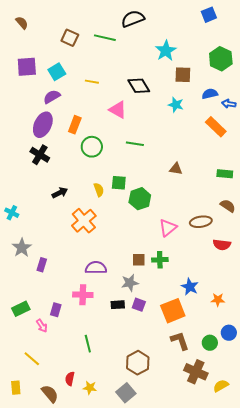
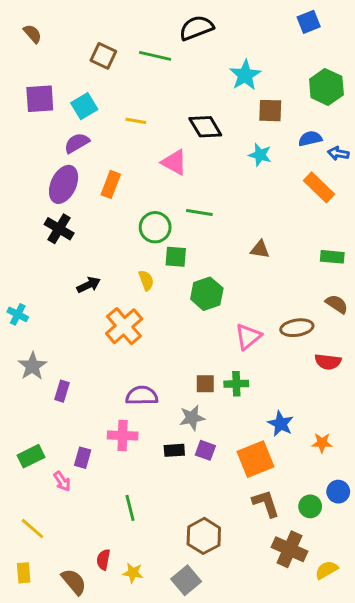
green circle: (92, 147) -> (155, 227), moved
green square: (119, 183) -> (176, 257), moved
yellow line: (32, 359) -> (32, 529), moved

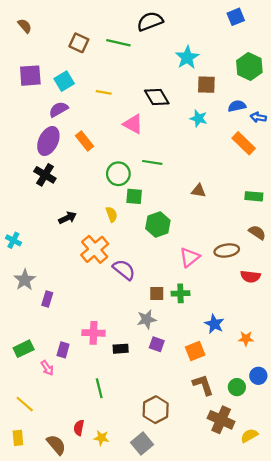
orange rectangle: (111, 184) -> (85, 141), turned -60
purple semicircle: (142, 396) -> (124, 270), moved, turned 40
black rectangle: (174, 450) -> (121, 349), moved
orange square: (256, 459) -> (195, 351), size x0.7

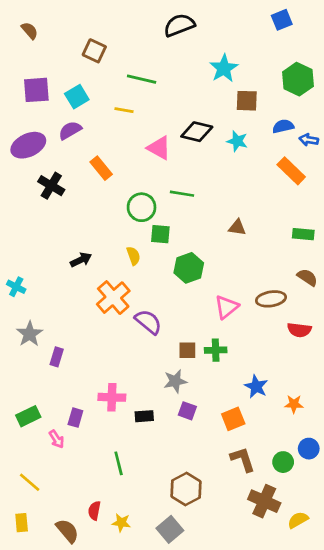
green line: (118, 43) -> (142, 79), moved
black diamond: (157, 97) -> (197, 132), moved, turned -45
purple ellipse: (48, 141) -> (28, 145), moved, turned 40
black cross: (45, 175) -> (51, 186), moved

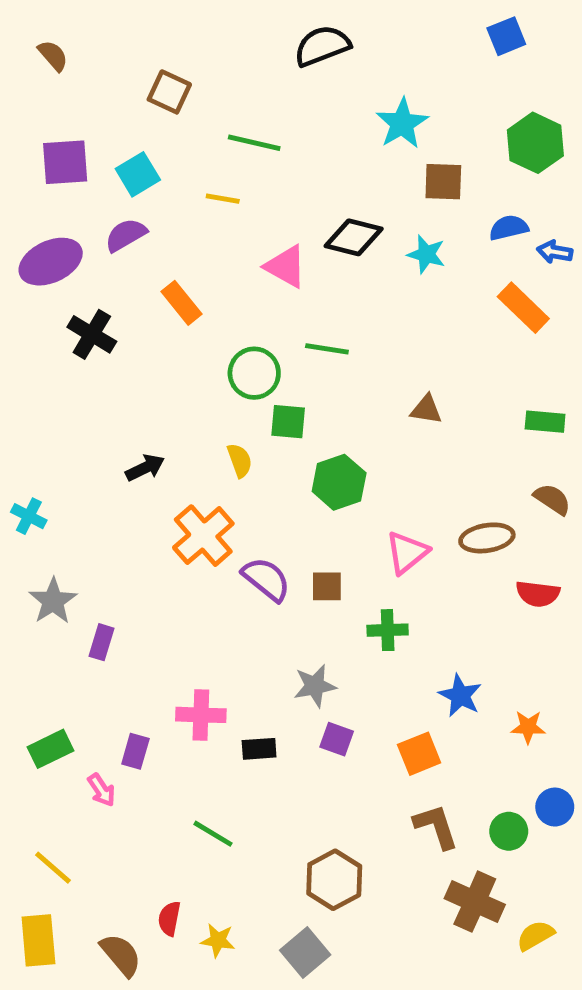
brown square: (187, 350) -> (327, 586), moved
green line: (119, 463) -> (213, 834), turned -45
yellow rectangle: (22, 523) -> (38, 940), size x1.5

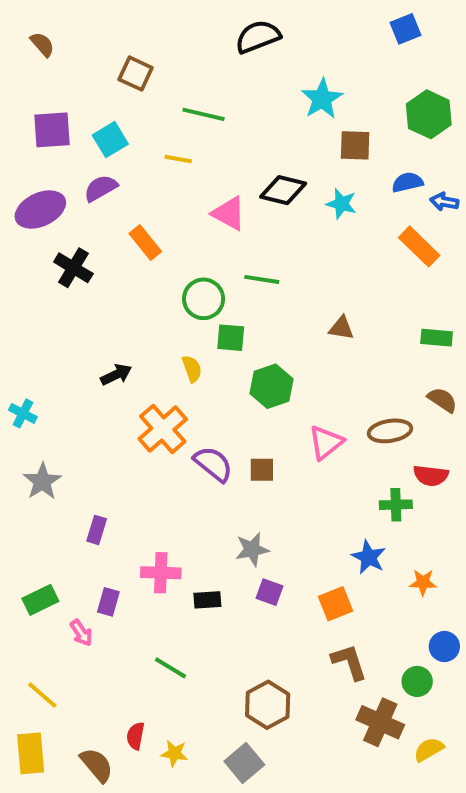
green cross: (388, 630) -> (396, 505), moved
purple rectangle: (101, 642) -> (97, 530), moved
green circle: (509, 831) -> (417, 681), moved

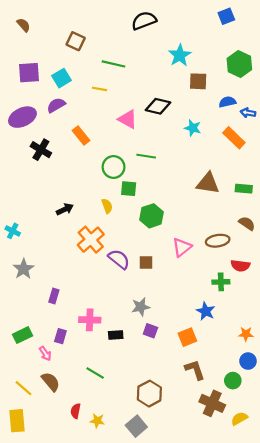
cyan star: (341, 204) -> (193, 128), moved
brown triangle: (341, 328) -> (208, 183), moved, size x1.6
orange star: (423, 582) -> (246, 334), moved
brown semicircle: (97, 765) -> (51, 382), moved

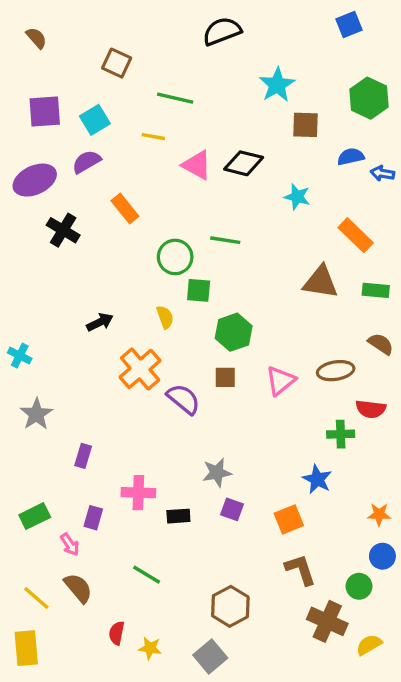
pink triangle: (128, 119) -> (197, 165), moved
orange rectangle: (234, 138) -> (356, 235), moved
brown square: (146, 262) -> (225, 377), moved

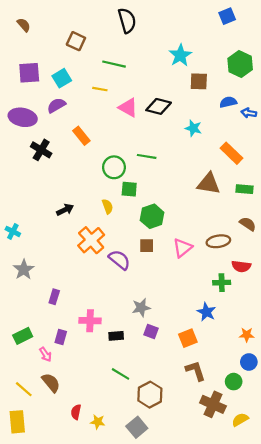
black semicircle: (222, 31) -> (127, 21), moved, turned 95
purple ellipse: (35, 180) -> (23, 117), turned 36
green line: (147, 575) -> (121, 374), moved

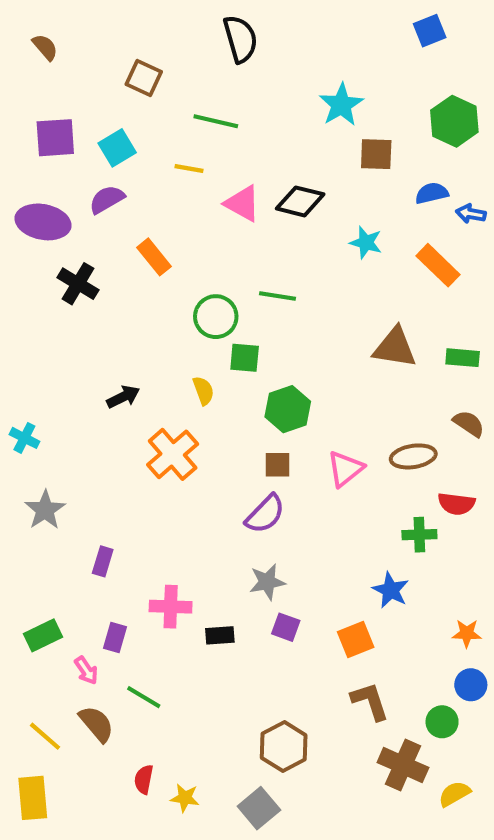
orange rectangle: (231, 153) -> (438, 265), moved
purple semicircle: (119, 260) -> (265, 514), moved, turned 95
green line: (121, 374) -> (144, 697), moved

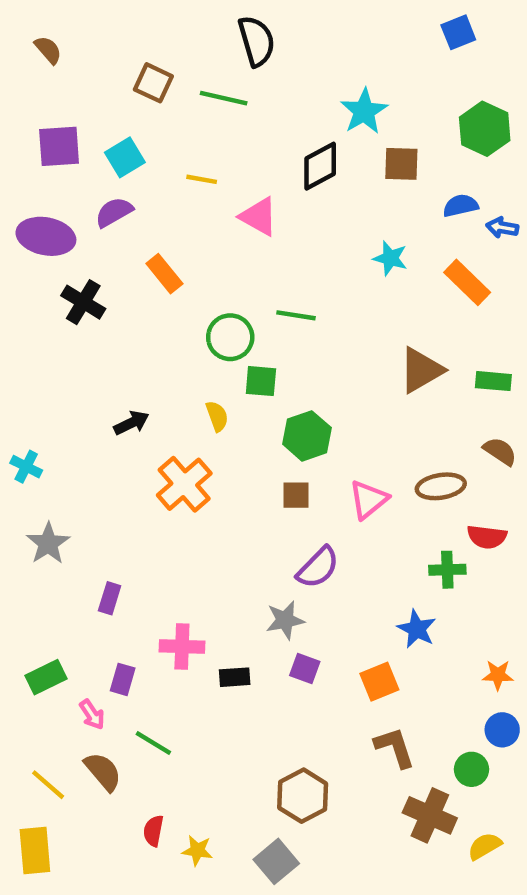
green line: (216, 121) -> (224, 98), moved
black diamond: (300, 201) -> (320, 166), moved, turned -42
brown triangle: (395, 347) -> (421, 370), turned -39
purple semicircle: (265, 514) -> (318, 568), moved

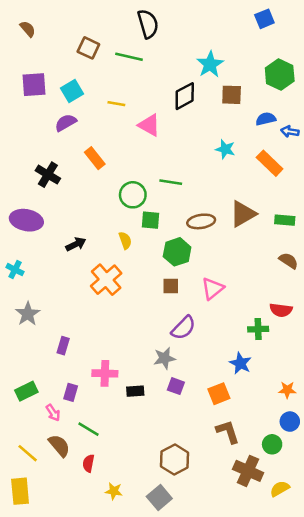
purple ellipse: (46, 236) -> (26, 220), moved
brown ellipse: (441, 486) -> (201, 221), moved
red semicircle: (153, 831) -> (88, 463), moved

